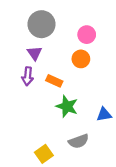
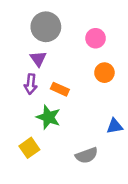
orange circle: (81, 59) -> (104, 73), moved
green star: (67, 106) -> (48, 117), moved
yellow square: (44, 154) -> (29, 148), moved

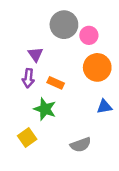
gray circle: (46, 27) -> (64, 25), moved
orange circle: (104, 73) -> (97, 67), size x1.5
blue triangle: (115, 126) -> (104, 107), moved

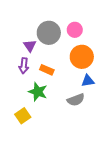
gray circle: (64, 25) -> (49, 33), moved
blue triangle: (104, 107) -> (88, 81), moved
gray semicircle: (81, 145) -> (76, 100), moved

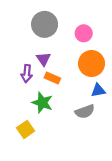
gray circle: (49, 33) -> (45, 24), moved
purple triangle: (30, 46) -> (43, 59), moved

